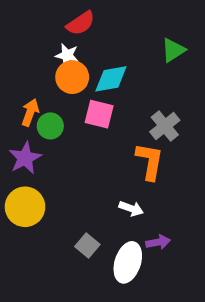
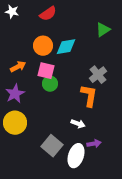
white star: (67, 55) -> (12, 12), moved
orange arrow: (30, 112) -> (18, 67), turned 42
pink square: (99, 114) -> (46, 71), moved
green circle: (50, 126) -> (50, 84), moved
gray square: (87, 246) -> (52, 146), size x1.5

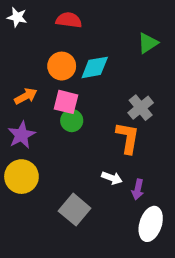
red semicircle: (48, 14) -> (69, 20), turned -138
purple arrow: (94, 144) -> (138, 189), moved, turned 112
white ellipse: (76, 156) -> (151, 224), moved

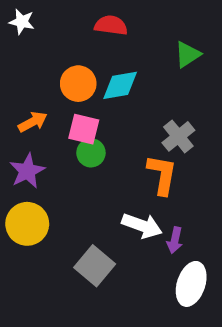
red semicircle: (69, 20) -> (111, 25), moved
white arrow: (112, 178) -> (142, 226), size x1.5

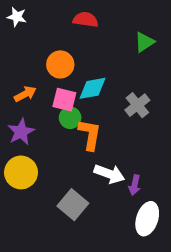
cyan diamond: (120, 85) -> (93, 88), moved
orange L-shape: (162, 175) -> (90, 135), moved

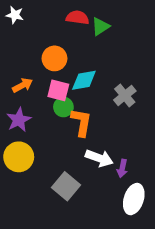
green triangle: (144, 42) -> (101, 26), moved

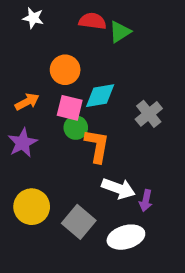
white star: (15, 15) -> (33, 18), moved
yellow circle: (19, 157) -> (32, 207), moved
white ellipse: (134, 199) -> (126, 237), moved, turned 56

